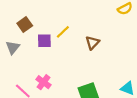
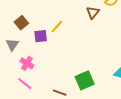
brown triangle: (92, 43) -> (93, 12), moved
pink cross: (44, 82) -> (27, 63), moved

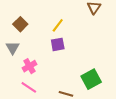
purple square: (41, 36) -> (58, 44), moved
pink cross: (27, 63) -> (29, 66), turned 32

